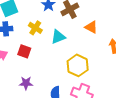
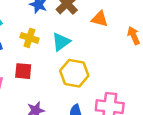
yellow hexagon: (78, 65) -> (74, 73), moved

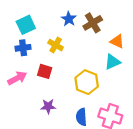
cyan triangle: (61, 42) -> (112, 62), moved

